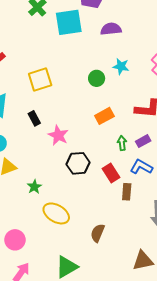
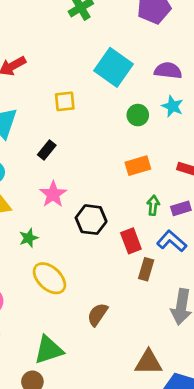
cyan square: (69, 22) -> (114, 67), moved, turned 32
purple semicircle: (111, 29) -> (168, 71), moved
yellow square: (40, 80) -> (65, 101), size x0.7
black rectangle: (34, 118) -> (47, 150), turned 56
pink star: (58, 135) -> (53, 194), moved

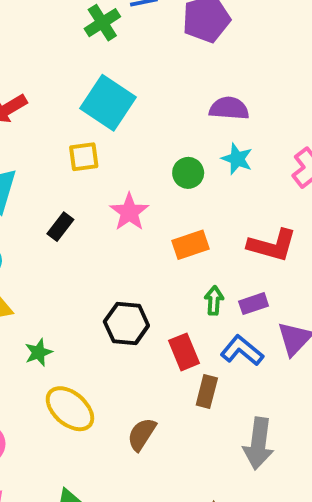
cyan square: (114, 67) -> (108, 103), moved
pink star: (53, 194) -> (129, 212), moved
brown semicircle: (97, 314) -> (142, 434), moved

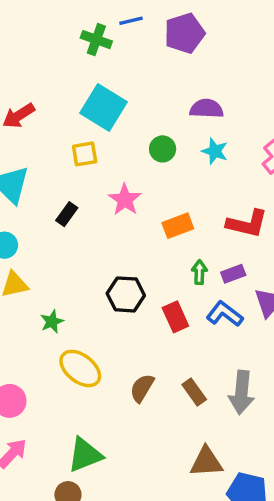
green cross: (102, 23) -> (96, 40), turned -36
green circle: (188, 173) -> (163, 149), moved
brown rectangle: (207, 392) -> (194, 392), moved, turned -48

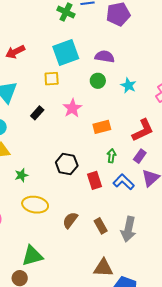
cyan square: (103, 107) -> (66, 53), turned 32
purple semicircle: (207, 109) -> (105, 57), moved
red L-shape: (247, 224) -> (143, 130), turned -45
purple rectangle: (233, 274) -> (140, 156), moved, turned -40
yellow ellipse: (80, 368) -> (35, 205), turned -35

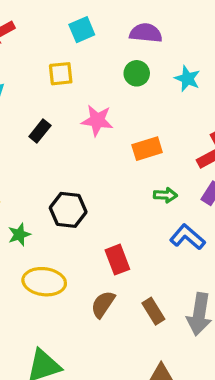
cyan square: (66, 53) -> (82, 30), size x0.6
pink star: (72, 108) -> (97, 120), turned -30
green arrow: (111, 156) -> (165, 195), turned 88
black hexagon: (67, 164) -> (68, 210), moved
red rectangle: (95, 180) -> (117, 260), moved

